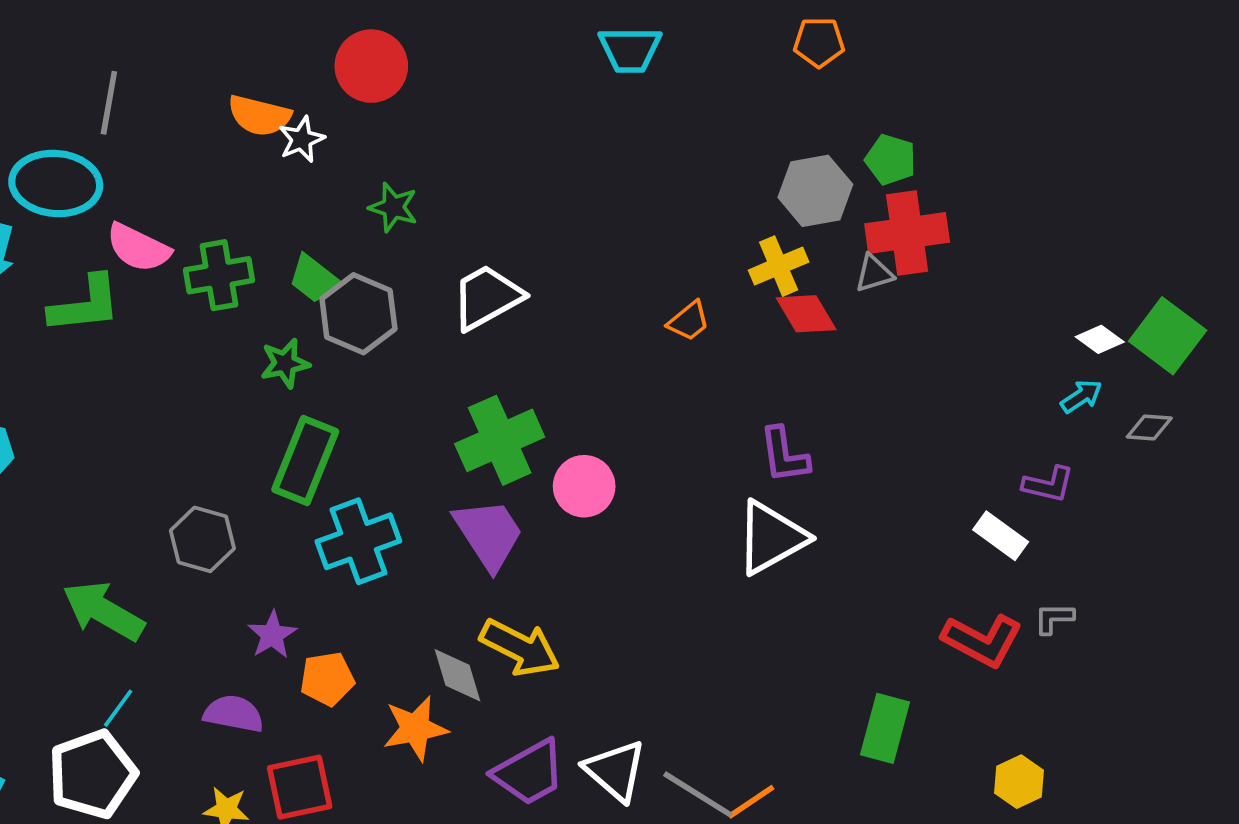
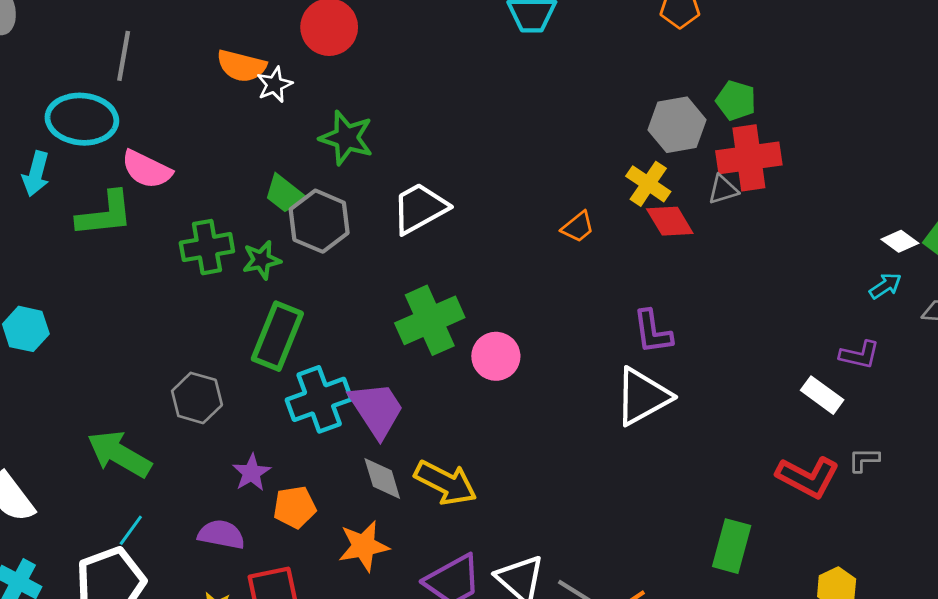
green star: (393, 207) -> (346, 138), size x1.4
yellow cross: (779, 266) -> (648, 184), turned -33
green cross: (219, 275) -> (207, 247), moved
purple trapezoid: (489, 534) -> (377, 409), moved
gray diamond: (458, 675) -> (382, 478), moved

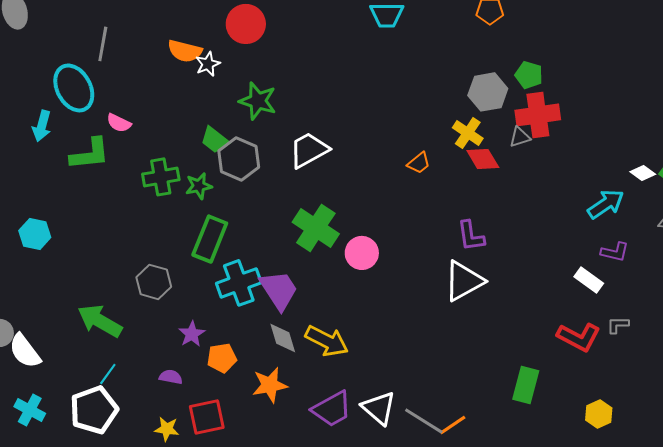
cyan ellipse: (82, 119) -> (74, 88), turned 57
pink semicircle: (147, 169) -> (119, 123), size x0.7
cyan arrow: (885, 286) -> (606, 204), moved, size x1.6
green cross: (430, 320) -> (316, 228), turned -33
purple semicircle: (221, 535) -> (171, 377), size x0.7

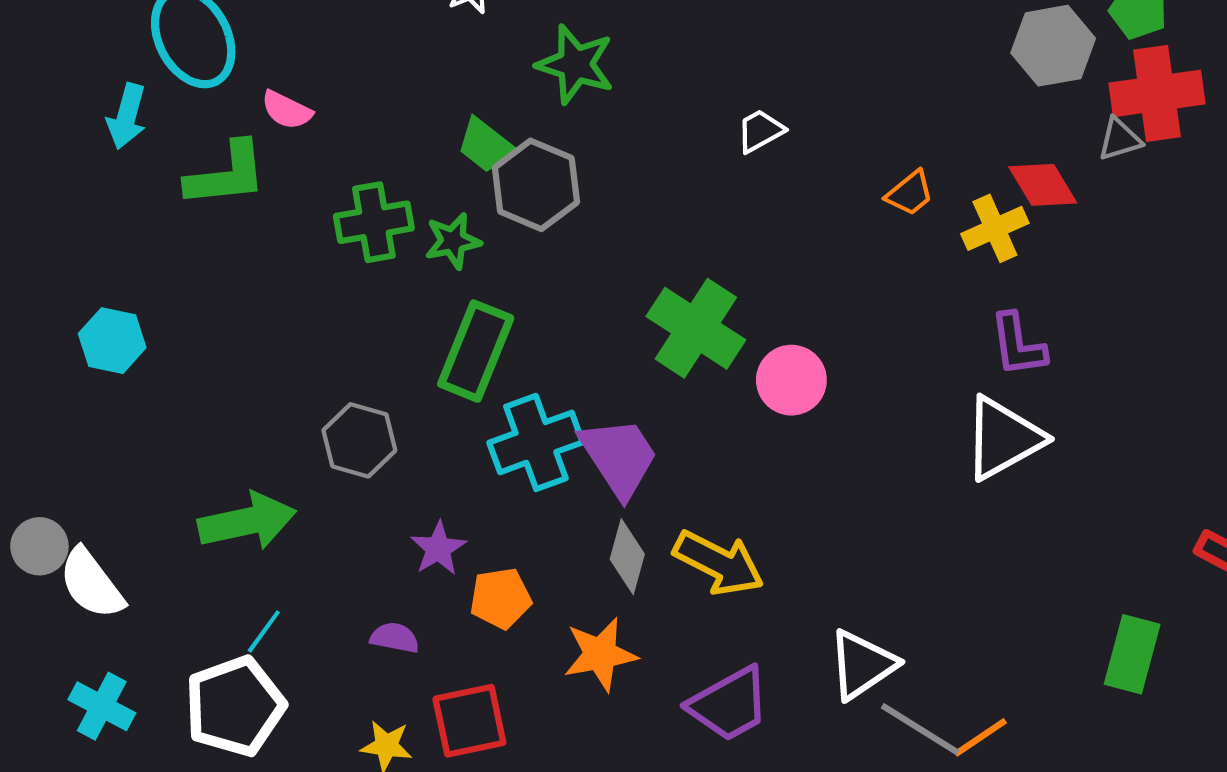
yellow cross: (468, 133) -> (995, 228), moved, turned 32
white trapezoid: (309, 150) -> (760, 131), moved, size x0.6
green arrow: (100, 321) -> (247, 521), turned 138
gray diamond: (283, 338) -> (627, 557), turned 32
white triangle: (379, 408) -> (862, 665), moved, turned 45

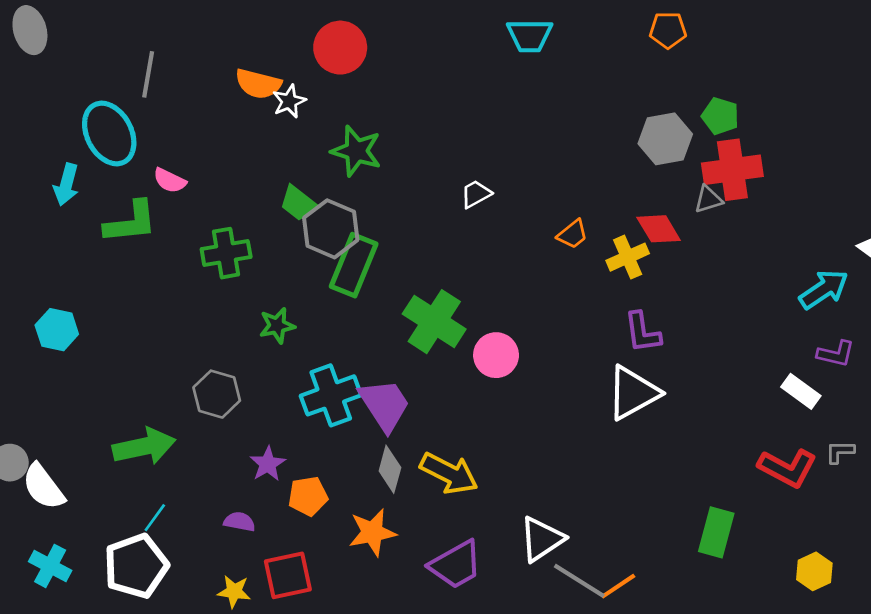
green star: (453, 241) -> (277, 326), moved
green rectangle: (476, 351) -> (354, 265), moved

